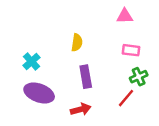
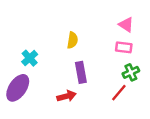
pink triangle: (125, 16) -> (126, 25), moved, turned 35
purple ellipse: (39, 93) -> (18, 88), moved, turned -76
red arrow: (81, 109) -> (67, 96), moved

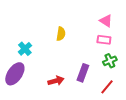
purple rectangle: (81, 72) -> (83, 73), moved, turned 30
red line: (119, 93) -> (107, 87), moved

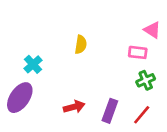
pink triangle: (106, 21) -> (152, 30), moved
purple rectangle: (83, 73) -> (110, 111), moved

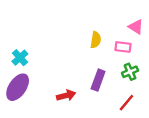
yellow semicircle: (81, 45) -> (96, 40), moved
cyan cross: (33, 64) -> (20, 58), moved
purple rectangle: (110, 111) -> (98, 80), moved

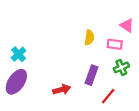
red line: (126, 103) -> (108, 96), moved

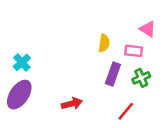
purple rectangle: (92, 75) -> (113, 74), moved

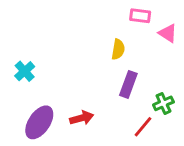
pink rectangle: (134, 51) -> (140, 16), moved
green cross: (141, 78) -> (163, 103), moved
purple ellipse: (19, 95) -> (39, 122), moved

